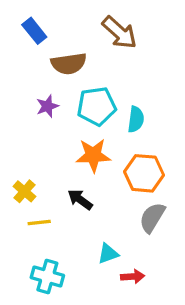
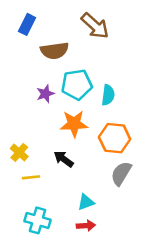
blue rectangle: (34, 31) -> (27, 24), turned 66
purple star: (47, 106) -> (45, 94), moved
red arrow: (133, 277) -> (86, 226), moved

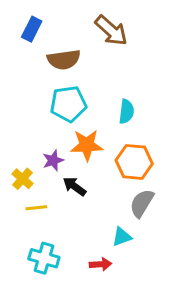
cyan pentagon: (77, 85) -> (68, 104), moved
purple star: (45, 94) -> (53, 160), moved
cyan triangle: (86, 202) -> (122, 237), moved

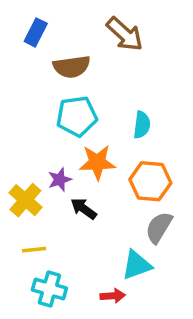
yellow cross: (23, 179) -> (25, 200), size x1.4
yellow line: (36, 208) -> (34, 250), moved
cyan triangle: (122, 237) -> (137, 265), size x1.4

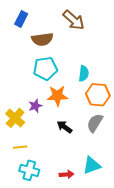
orange hexagon: (150, 181) -> (98, 95), moved
black arrow: (84, 209) -> (65, 127), moved
gray semicircle: (159, 227) -> (95, 123), moved
cyan triangle: (137, 265) -> (92, 165), moved

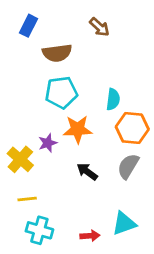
brown arrow: (74, 20) -> (99, 27), size x0.7

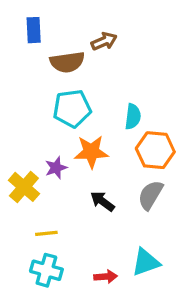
blue rectangle: (29, 26) -> (34, 30), turned -30
brown arrow: (99, 27) -> (104, 41), moved, turned -65
yellow line: (27, 199) -> (46, 233), moved

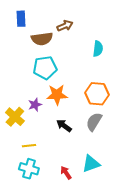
cyan semicircle: (133, 117) -> (98, 49), moved
red arrow: (106, 277) -> (66, 173), turned -120

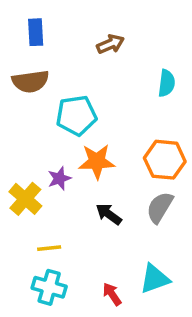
brown semicircle: (42, 39) -> (30, 81), moved

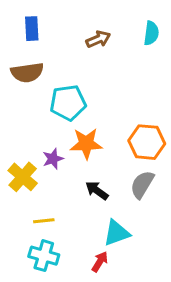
cyan semicircle: (167, 83) -> (151, 33), moved
cyan triangle: (155, 279) -> (116, 233), moved
red arrow: (112, 294) -> (100, 262), turned 65

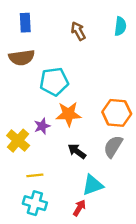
brown arrow: (98, 39) -> (78, 31), turned -96

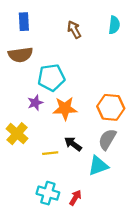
purple star: (42, 126) -> (35, 103), moved
yellow line: (35, 175) -> (50, 153), moved
cyan triangle: (93, 185) -> (98, 166), moved
cyan cross: (35, 203) -> (48, 193), moved

